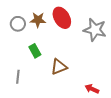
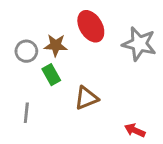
brown star: (38, 20) -> (56, 45), moved
gray circle: (18, 24) -> (26, 51), moved

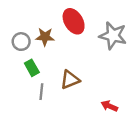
green rectangle: (51, 75) -> (32, 68), moved
gray line: (26, 113) -> (41, 92), moved

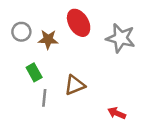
gray circle: (21, 42) -> (21, 32), moved

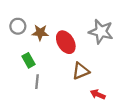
red ellipse: (79, 23) -> (66, 42), moved
brown triangle: (75, 85) -> (81, 71), moved

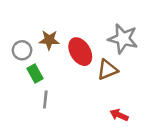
gray circle: (18, 26) -> (22, 50), moved
brown triangle: (81, 71) -> (107, 70), moved

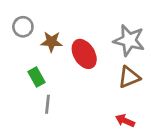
gray circle: (22, 50) -> (23, 27), moved
brown triangle: (107, 70) -> (129, 77), moved

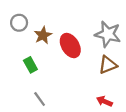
brown star: (52, 42) -> (43, 35), turned -30
gray line: (47, 104) -> (40, 99), moved, turned -42

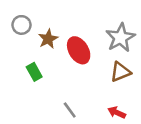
gray star: (108, 34) -> (120, 38), turned 30
gray line: (40, 99) -> (70, 110), moved

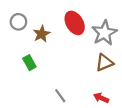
red ellipse: (79, 50) -> (75, 23), moved

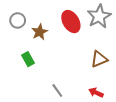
gray star: (104, 33) -> (99, 16), moved

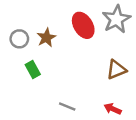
gray circle: (18, 20) -> (19, 39), moved
gray line: (57, 90) -> (67, 106), turned -32

